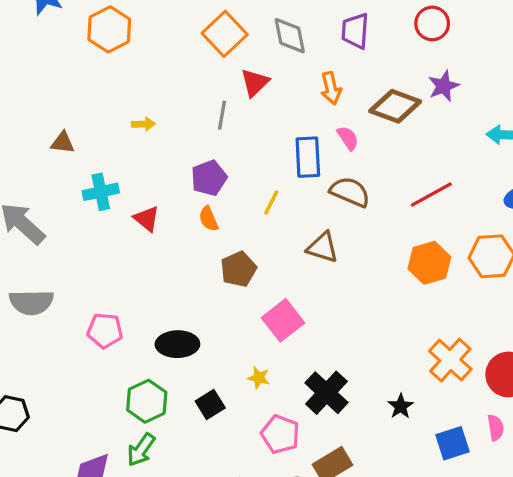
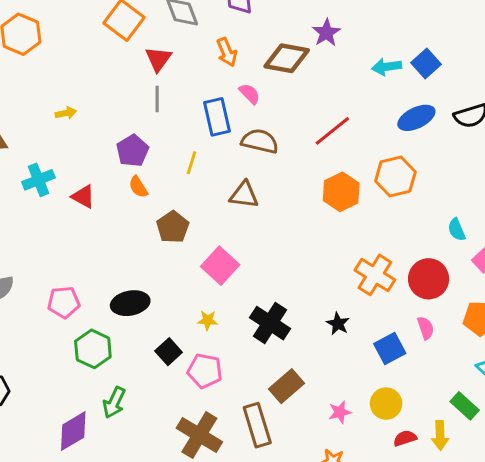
gray line: (222, 115) -> (157, 99), moved
green hexagon: (147, 401) -> (93, 349), moved
pink pentagon: (280, 434) -> (205, 371), moved

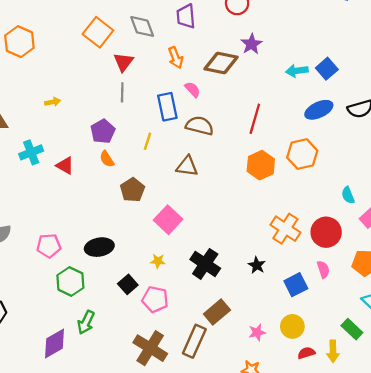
red line: (332, 131) -> (255, 119), turned -36
brown rectangle: (257, 425) -> (194, 341), turned 40

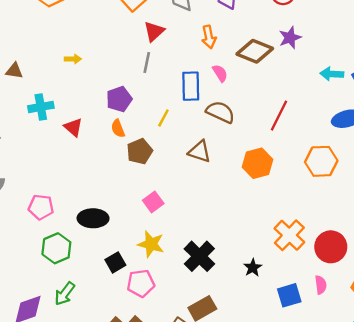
orange hexagon: (261, 165) -> (257, 163), moved
brown pentagon: (132, 190) -> (140, 151), moved
pink square: (168, 220) -> (153, 202), moved, size x0.7
yellow star: (158, 261) -> (151, 244), size x1.6
pink pentagon: (155, 299) -> (141, 283), turned -30

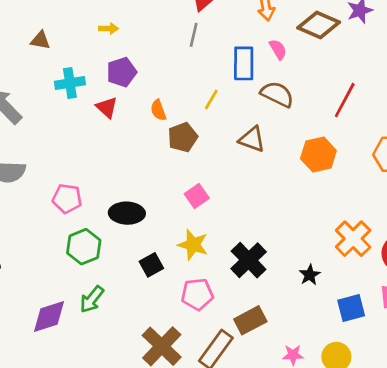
purple pentagon: (119, 99) -> (121, 72), moved
pink pentagon: (141, 283) -> (197, 294), moved

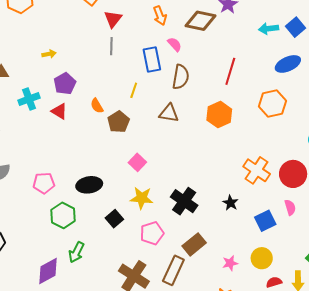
brown semicircle: (277, 94) -> (181, 77), turned 85

